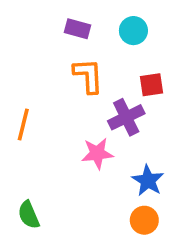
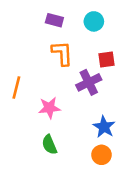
pink star: (97, 153) -> (49, 108), moved
green semicircle: (29, 215) -> (49, 145), moved

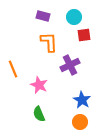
red square: (107, 60) -> (84, 35), moved
orange line: (16, 88) -> (13, 69), turned -36
pink star: (49, 108) -> (39, 85), turned 30

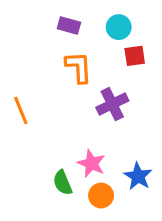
pink star: (39, 85) -> (91, 163), moved
blue star: (82, 100) -> (138, 176), moved
orange circle: (80, 122) -> (101, 196), moved

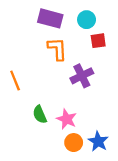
purple rectangle: (69, 25) -> (50, 18), size x1.5
blue star: (138, 176) -> (98, 141), moved
green semicircle: (63, 183) -> (40, 114), moved

